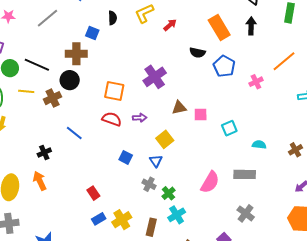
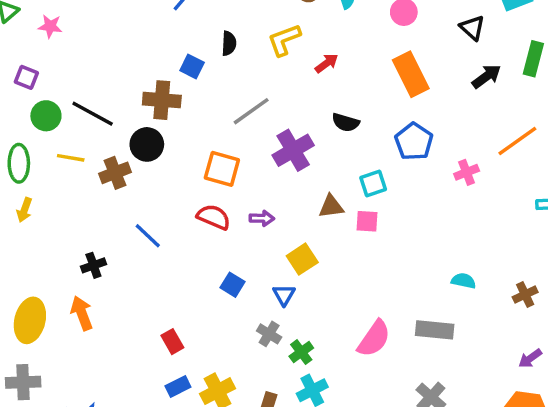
gray line: (47, 18) -> (251, 111), moved
black arrow: (251, 26) -> (486, 76), moved, turned 48
black semicircle: (197, 53) -> (346, 122), moved
cyan square: (229, 128) -> (373, 183), moved

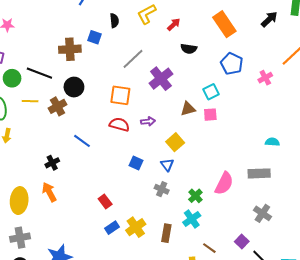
brown cross: (162, 100) -> (70, 49), moved
black semicircle: (346, 122) -> (189, 49), moved
green cross: (301, 352) -> (195, 196), moved

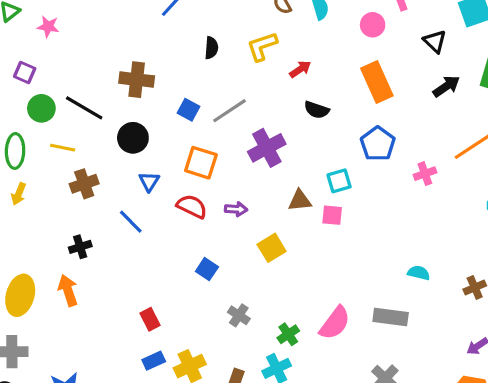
blue square: (94, 37) -> (188, 110), moved
brown cross: (57, 106) -> (84, 184), moved
blue triangle: (167, 165) -> (149, 182), moved

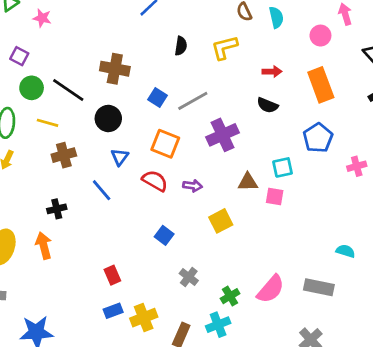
red arrow: (300, 69) -> (272, 72), moved, turned 30

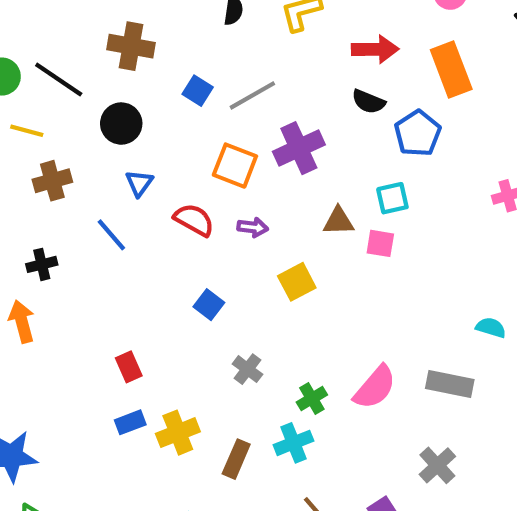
red arrow: (272, 72) -> (375, 49), size x1.5
blue pentagon: (318, 138) -> (418, 133), moved
orange square: (165, 144) -> (235, 166), moved

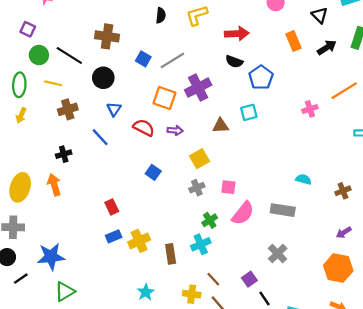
orange rectangle: (451, 70) -> (294, 41), moved, size x0.7
pink square: (380, 243) -> (228, 187), moved
gray cross: (248, 369) -> (197, 188), moved, turned 32
brown rectangle: (236, 459) -> (171, 254), turned -30

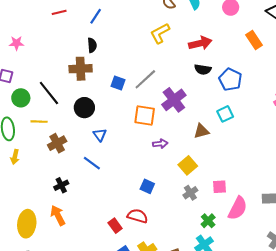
black semicircle: (161, 15) -> (92, 45), moved
black line: (69, 56) -> (49, 93), turned 30
red semicircle: (144, 128) -> (137, 216), moved

